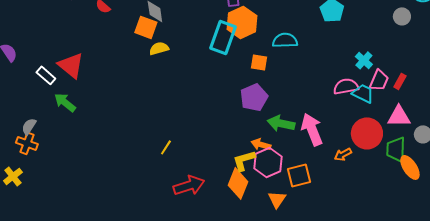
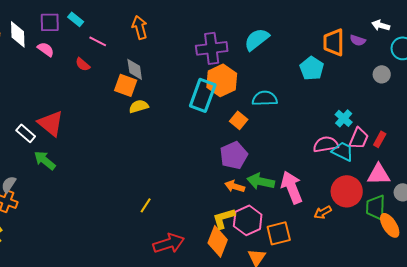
orange square: (259, 62) -> (239, 120), turned 30
orange arrow: (261, 144) -> (235, 186), moved

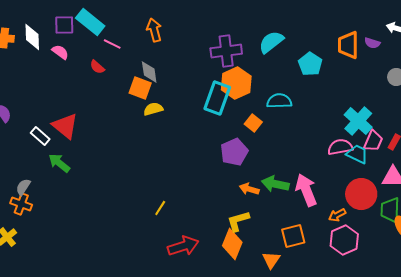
cyan rectangle: (76, 19) -> (90, 22), size x1.8
cyan pentagon: (312, 68) -> (310, 64), moved
cyan cross: (344, 118) -> (358, 121), size x1.6
purple pentagon: (234, 155) -> (234, 152), moved
pink hexagon: (248, 220) -> (344, 240), moved

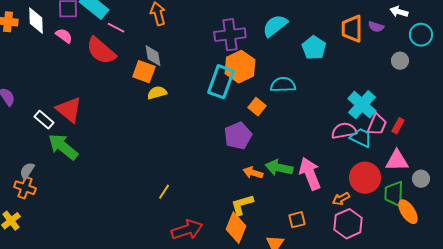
red semicircle: (97, 67) -> (101, 51), size x2.0
green arrow: (59, 163) -> (63, 147), size x1.4
orange square: (293, 236) -> (297, 220), size x0.7

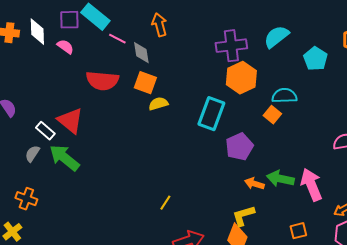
red semicircle: (101, 51) -> (102, 81), moved, turned -36
gray diamond: (153, 56) -> (141, 53), moved
cyan rectangle: (221, 82) -> (211, 114), moved
orange square: (257, 107) -> (272, 115), moved
gray semicircle: (27, 171) -> (32, 154), moved

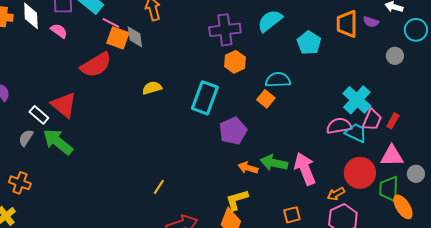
orange hexagon: (241, 78) -> (235, 62), size x0.7
red semicircle: (102, 81) -> (96, 65), turned -36
orange square: (145, 83) -> (118, 38), moved

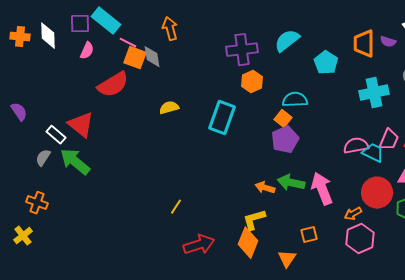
pink semicircle: (59, 31) -> (87, 51), moved, turned 78
cyan cross: (357, 100) -> (374, 93), moved, turned 36
purple pentagon: (233, 131) -> (285, 140), moved

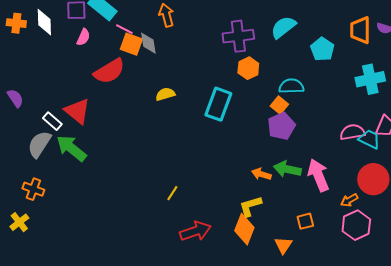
gray semicircle: (43, 158) -> (39, 144), size x1.6

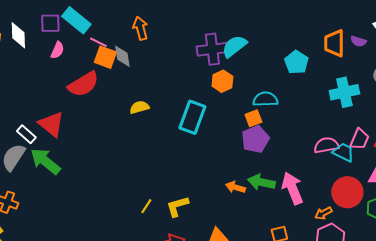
cyan semicircle: (283, 27) -> (234, 46), moved
orange square: (279, 105) -> (253, 118), turned 30
yellow L-shape: (250, 206) -> (177, 206), moved

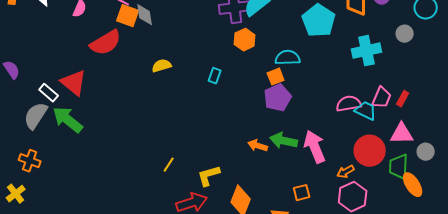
cyan pentagon: (296, 62) -> (319, 21), size x1.4
cyan rectangle: (192, 117) -> (215, 76), size x0.5
yellow L-shape: (177, 206) -> (209, 176), moved

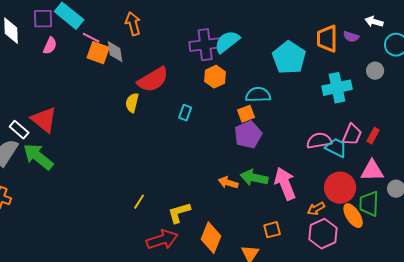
red semicircle: (106, 43) -> (153, 80), moved
yellow semicircle: (162, 66) -> (132, 103), turned -60
orange ellipse: (413, 185) -> (353, 216), moved

